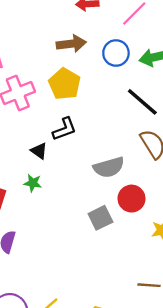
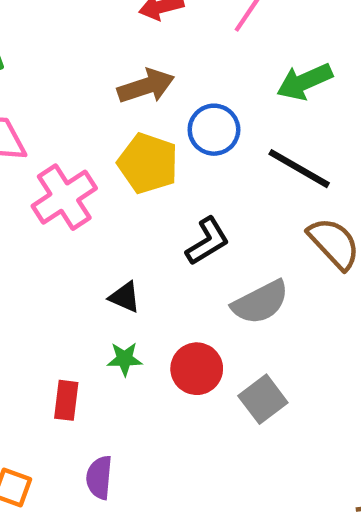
blue circle: (116, 53) -> (214, 130), moved
black L-shape: (65, 129) -> (208, 241), moved
red circle: (132, 199) -> (197, 369), moved

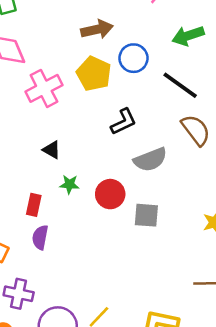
black triangle: (125, 297) -> (52, 150), moved
gray square: (263, 399) -> (146, 215), turned 36
purple semicircle: (99, 477) -> (40, 237), moved

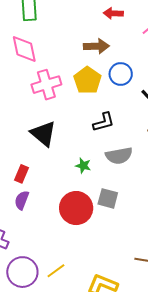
black triangle: (52, 150) -> (43, 134), size x1.8
green star: (69, 184) -> (83, 166), moved
red circle: (110, 194) -> (76, 208), moved, size x1.4

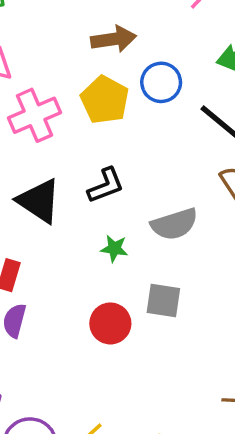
black L-shape: (104, 122) -> (106, 185), moved
red circle: (76, 208) -> (110, 323), size x0.7

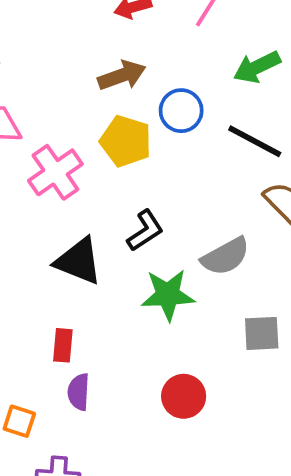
green star: (114, 249) -> (168, 295), size x1.8
gray square: (163, 301) -> (262, 333), moved
red circle: (110, 323) -> (184, 396), moved

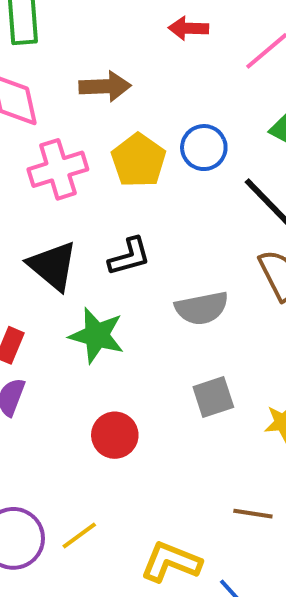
brown arrow: (122, 75) -> (105, 86), moved
green star: (168, 295) -> (97, 335), moved
gray square: (262, 333) -> (213, 397), turned -33

